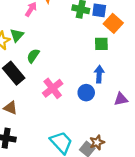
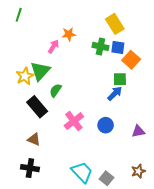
green triangle: (17, 35) -> (40, 71), size x1.5
blue arrow: (99, 74) -> (115, 93), moved, turned 42
brown star: (97, 142) -> (138, 171), moved

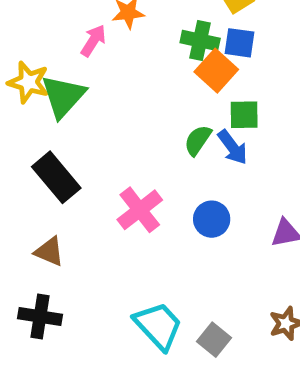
orange square: (131, 60) -> (216, 71), moved
yellow star: (25, 76) -> (28, 82), moved, turned -30
green semicircle: (55, 90) -> (198, 140), moved
blue arrow: (115, 93) -> (233, 147), turned 98

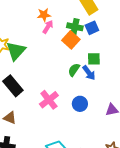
pink arrow: (93, 41) -> (48, 27), moved
blue square: (239, 43) -> (92, 28), turned -32
orange square: (216, 71) -> (71, 40), moved

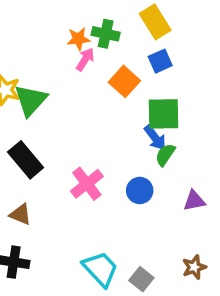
green cross: (75, 27) -> (106, 34), moved
green square: (94, 59) -> (164, 114), size x1.5
green semicircle: (74, 70) -> (165, 155), moved

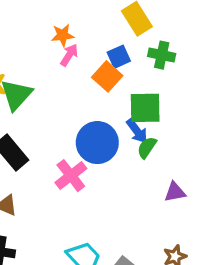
green cross: (106, 34) -> (162, 55), moved
blue square: (160, 61) -> (119, 57), moved
blue circle: (140, 191) -> (97, 143), moved, size x1.6

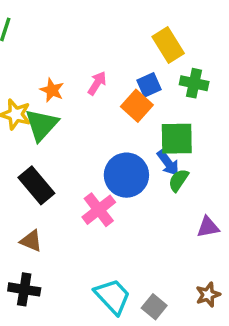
orange star: (63, 35) -> (52, 90), moved, turned 30

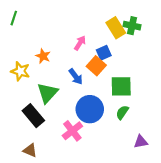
pink arrow: (97, 83) -> (80, 43), moved
green cross: (194, 83) -> (132, 26), moved
green triangle: (42, 125) -> (47, 93), moved
blue arrow: (168, 163) -> (76, 77), moved

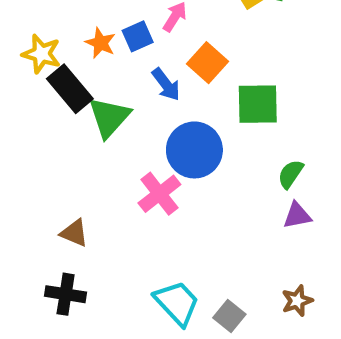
blue square: (104, 53) -> (138, 36), moved
yellow star: (20, 71) -> (41, 54), moved
green semicircle: (122, 112) -> (291, 174), moved
black rectangle: (33, 116) -> (70, 89), moved

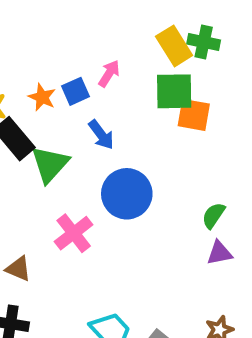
orange square: (208, 63) -> (194, 115), moved, turned -32
green square: (258, 104) -> (174, 91), moved
pink cross: (159, 194) -> (74, 233), moved

